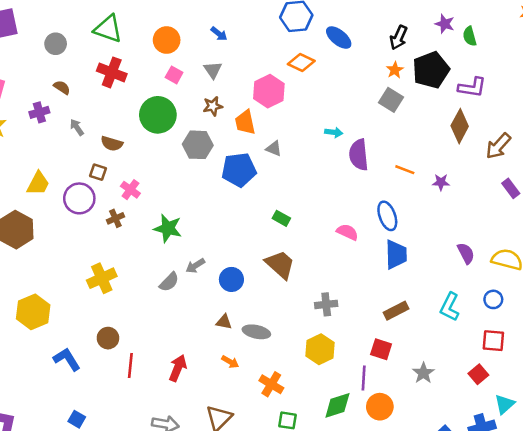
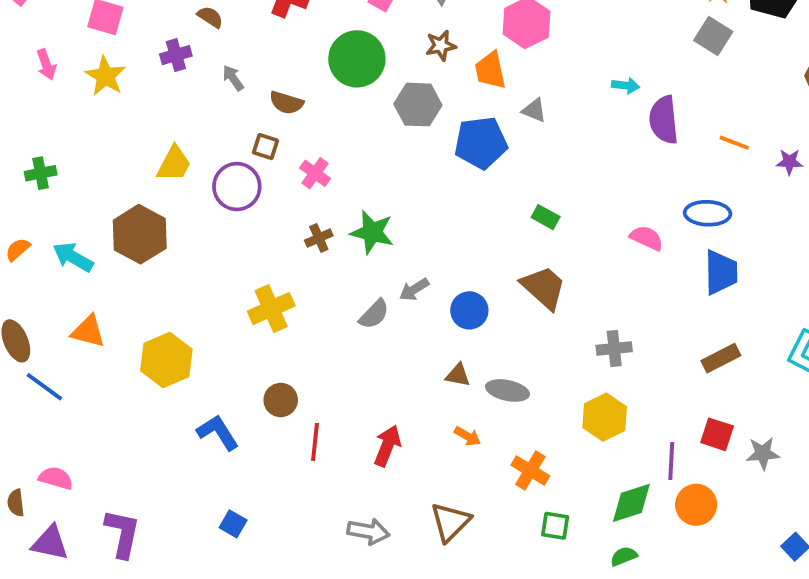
blue ellipse: (387, 216) -> (708, 213), turned -68
brown cross: (115, 218) -> (319, 238), moved
red square: (381, 349) -> (717, 434), moved
gray star: (423, 373) -> (763, 453), turned 30

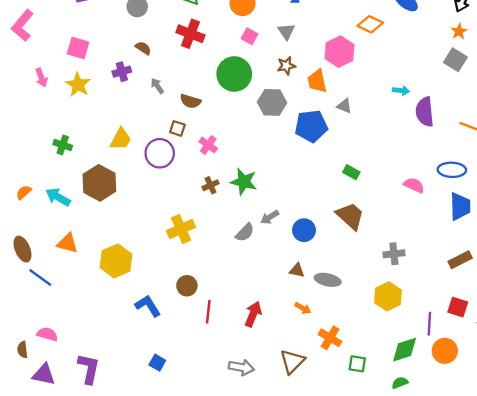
green cross: (41, 173) -> (63, 145), moved, turned 30
orange cross: (530, 470) -> (330, 338), moved

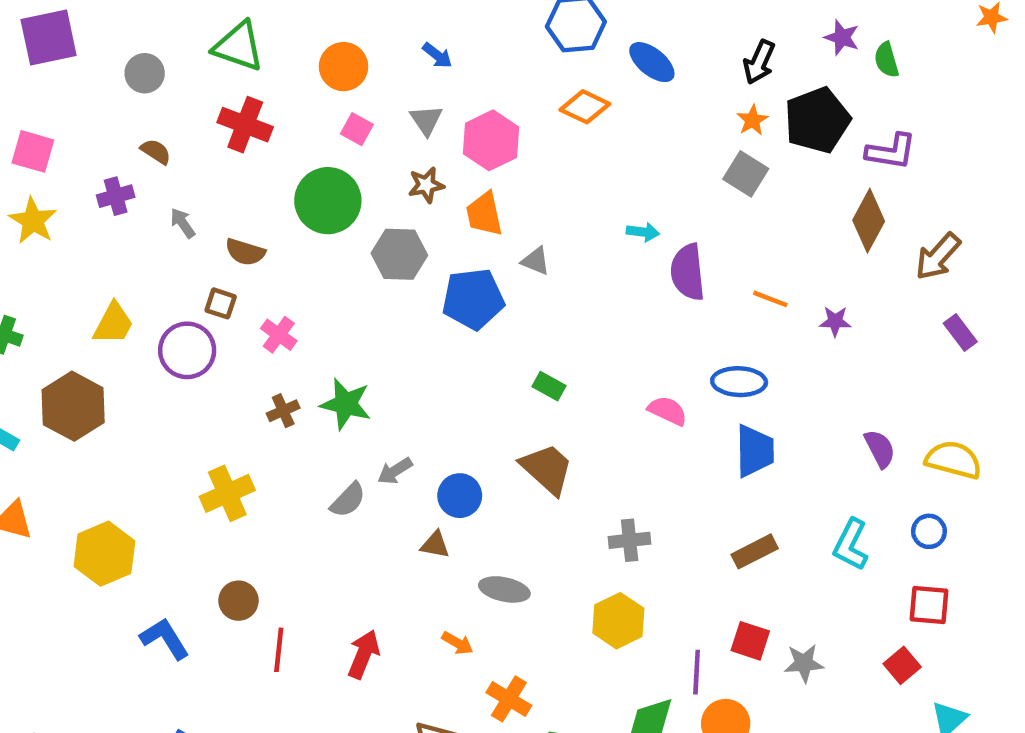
pink hexagon: (339, 52) -> (491, 140), moved
brown triangle: (297, 270) -> (435, 545), moved

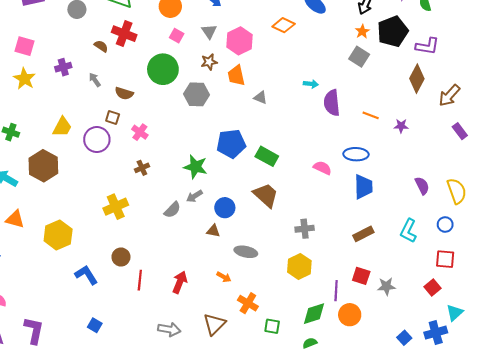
brown semicircle: (156, 151) -> (101, 46), moved
blue pentagon: (473, 299) -> (231, 144), moved
green rectangle: (549, 386) -> (267, 156), size x1.5
green star: (346, 404) -> (195, 167), moved
yellow semicircle: (954, 460) -> (457, 191), turned 55

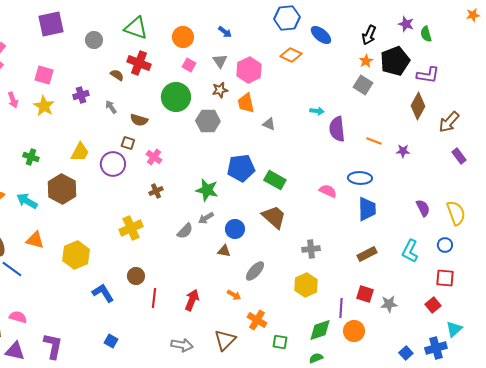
gray ellipse: (246, 252) -> (255, 271), turned -60

